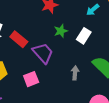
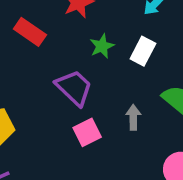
red rectangle: (19, 39) -> (30, 32), moved
pink square: (31, 79) -> (87, 132), moved

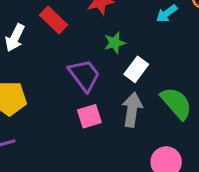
white rectangle: (143, 51) -> (136, 69), moved
gray arrow: (133, 117) -> (132, 110), size x1.5

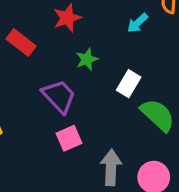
white rectangle: (136, 69) -> (129, 84), moved
gray arrow: (132, 110) -> (111, 167), moved

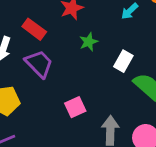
purple trapezoid: (59, 96) -> (39, 64), moved

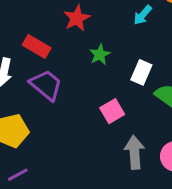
pink square: (75, 107) -> (112, 111), moved

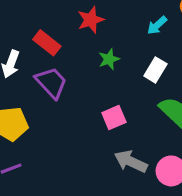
white rectangle: (141, 72) -> (155, 70), moved
gray arrow: (134, 152) -> (131, 162), turned -68

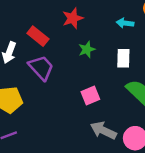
cyan arrow: (157, 25) -> (125, 23), turned 49
white rectangle: (155, 70) -> (123, 58), turned -30

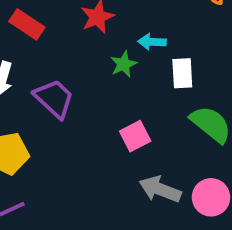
cyan arrow: (125, 23) -> (152, 42), moved
red rectangle: (38, 36) -> (27, 24), moved

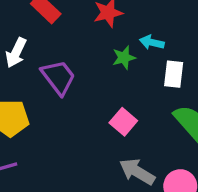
pink square: (135, 136) -> (123, 122), turned -32

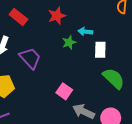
pink square: (123, 122) -> (64, 91), moved

